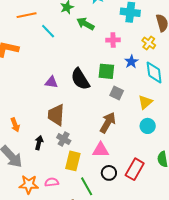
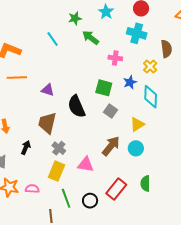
orange line: (27, 15) -> (17, 77), moved
black semicircle: (80, 79) -> (76, 106), moved
brown arrow: (108, 123) -> (111, 146), moved
gray cross: (64, 139) -> (59, 148), moved
black circle: (109, 173) -> (90, 201), moved

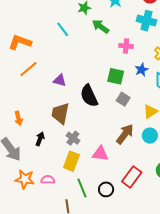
orange line: (17, 77) -> (28, 69), turned -36

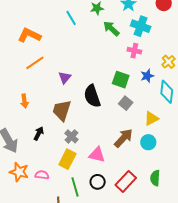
cyan cross: (146, 21) -> (141, 26), moved
cyan line: (63, 29) -> (71, 18), moved
purple triangle: (60, 80) -> (65, 78), turned 48
orange arrow: (19, 118) -> (24, 101), moved
black circle: (106, 189) -> (98, 182), moved

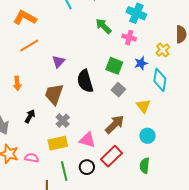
green arrow: (111, 28) -> (103, 26), moved
yellow triangle: (151, 118) -> (143, 106), turned -42
cyan circle: (148, 142) -> (147, 136), moved
yellow rectangle: (67, 159) -> (58, 143), turned 48
red rectangle: (126, 181) -> (112, 156), moved

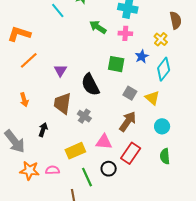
cyan diamond: (160, 80) -> (164, 69), turned 40
gray square: (118, 90) -> (130, 93), moved
gray cross: (63, 121) -> (84, 116), moved

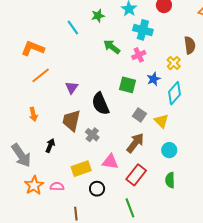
pink cross: (125, 33) -> (139, 55), turned -32
black circle: (109, 169) -> (97, 189), moved
orange star: (29, 171) -> (34, 185), turned 30
green line: (87, 177) -> (130, 208), moved

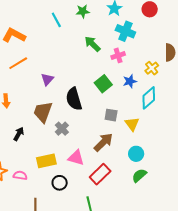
green square: (128, 85) -> (103, 84), turned 30
gray square: (139, 115) -> (111, 115), turned -32
green semicircle: (170, 180) -> (139, 175), moved, turned 42

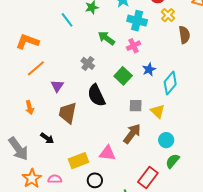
yellow cross: (152, 68) -> (168, 15), moved
purple triangle: (47, 79) -> (57, 86), moved
gray cross: (62, 129) -> (88, 63), moved
black arrow: (19, 134) -> (47, 138), turned 104
red rectangle: (100, 174) -> (148, 177), moved

